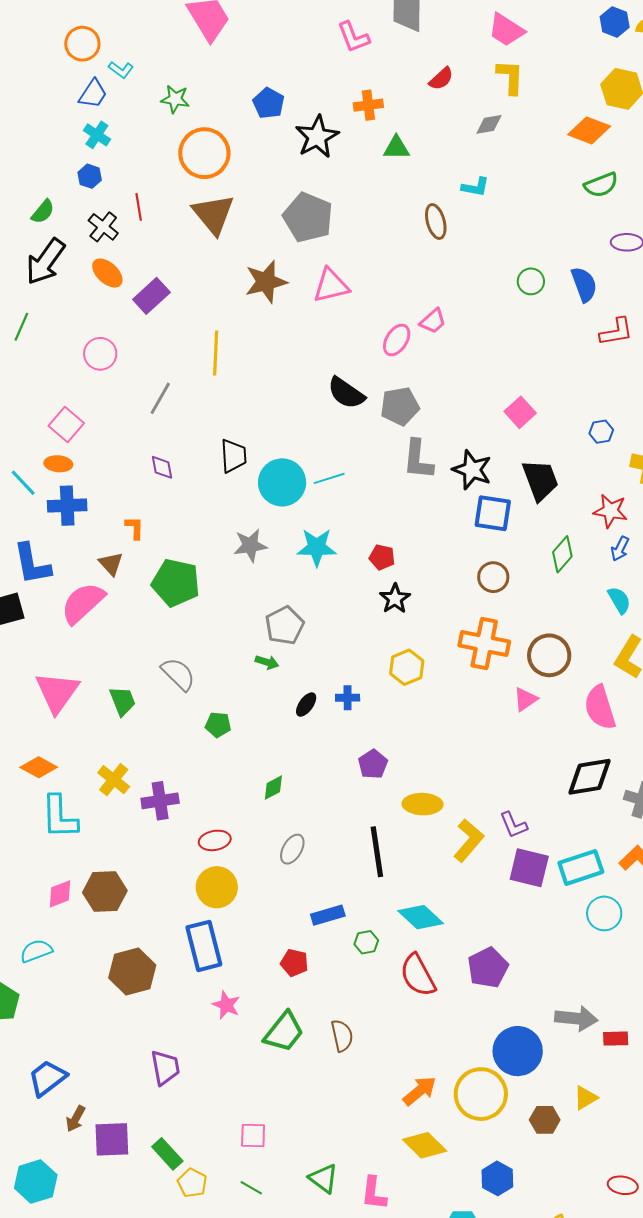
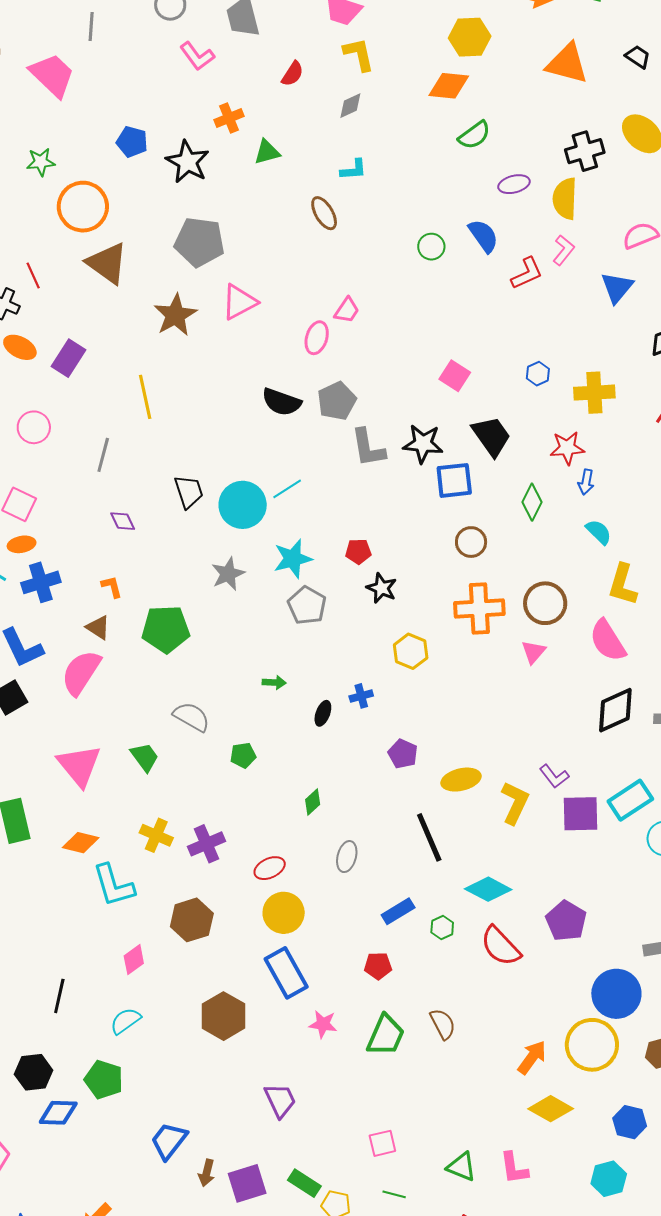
gray pentagon: (285, 625) -> (307, 605), moved
brown hexagon: (105, 892) -> (192, 920), moved

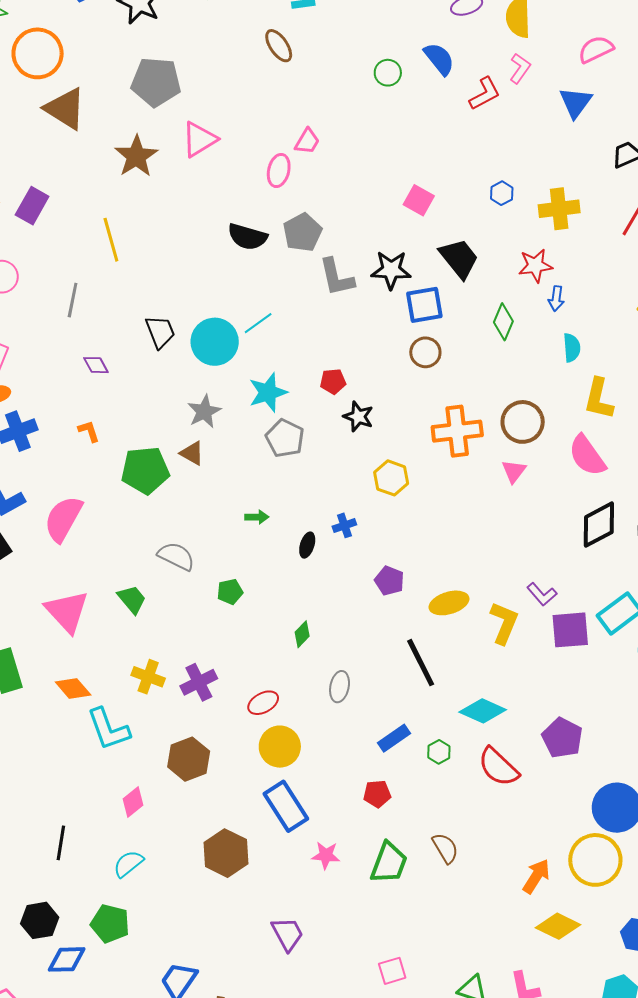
cyan semicircle: (599, 532) -> (572, 348), turned 44
brown circle: (471, 542) -> (425, 352), moved
brown triangle: (98, 627) -> (192, 453), moved
orange diamond: (81, 843) -> (73, 689), turned 39

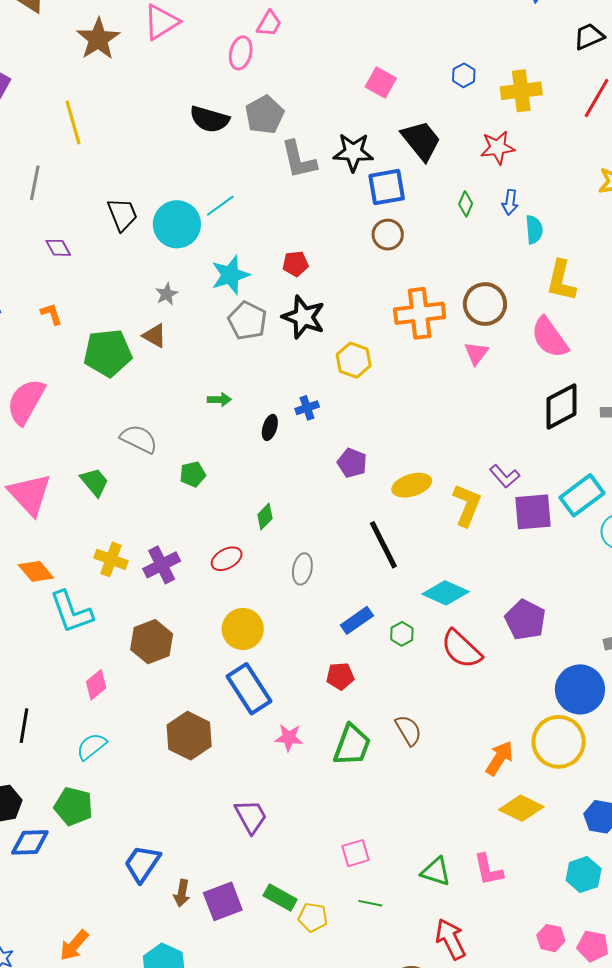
blue arrow: (556, 299) -> (510, 202), moved
green diamond: (503, 322) -> (466, 204), size x0.7
gray star: (204, 411) -> (167, 294), size x0.7
black star: (358, 417) -> (304, 317), moved, size x1.4
red ellipse: (263, 703) -> (227, 559), moved

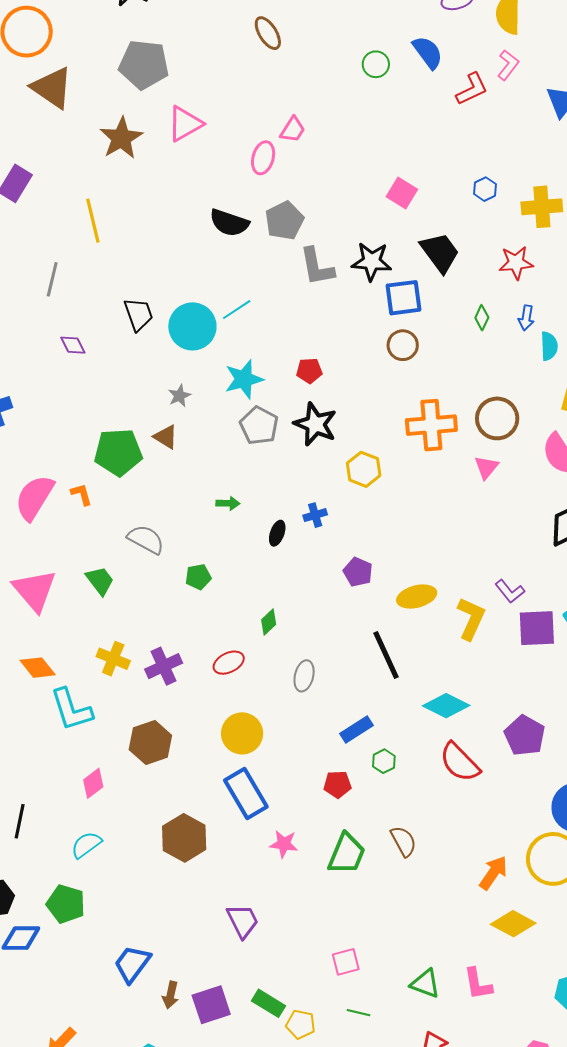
orange L-shape: (51, 314) -> (81, 494), moved
green hexagon: (402, 634) -> (384, 761), moved

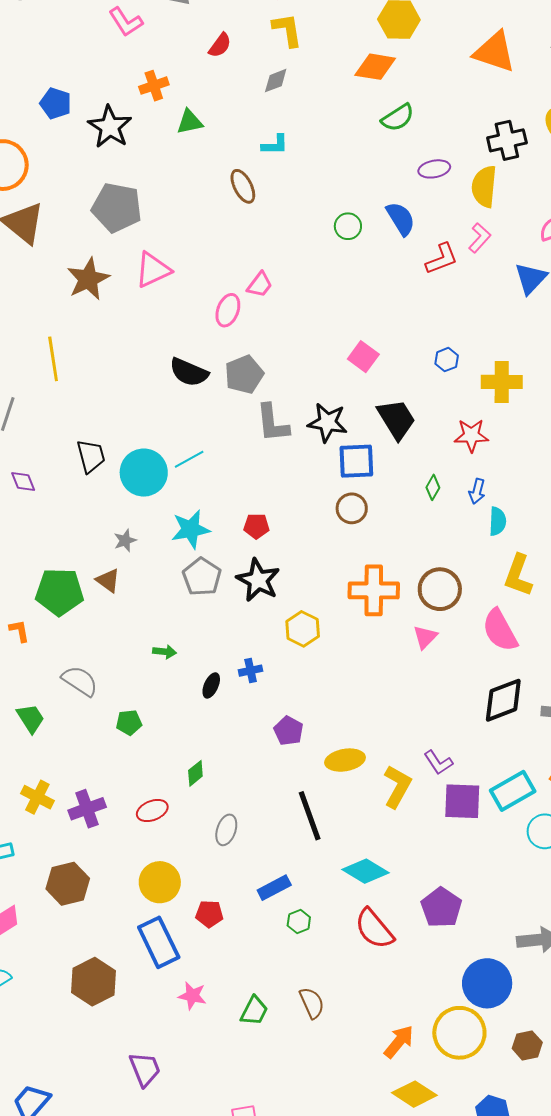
red pentagon: (338, 784) -> (209, 914), moved
green trapezoid: (347, 854) -> (254, 1011), size x0.7

